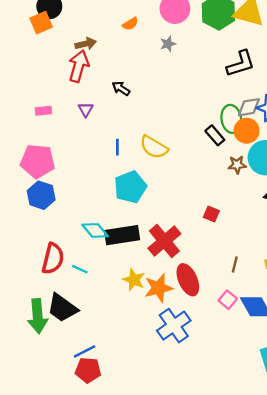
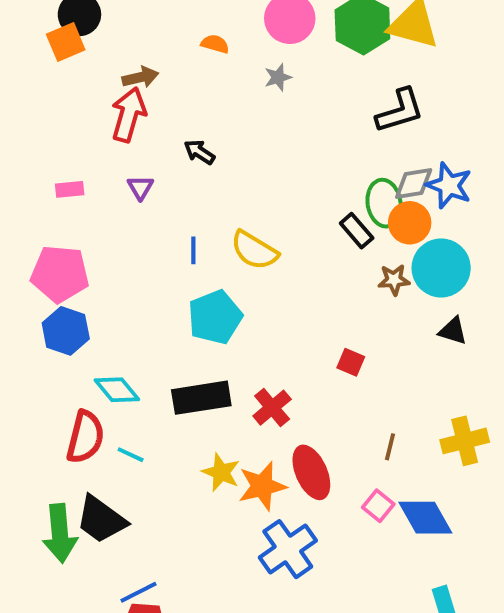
orange semicircle: (130, 24) -> (215, 44), turned -133
cyan diamond: (95, 230) -> (117, 390), moved
red cross: (164, 241) -> (272, 408), size x0.7

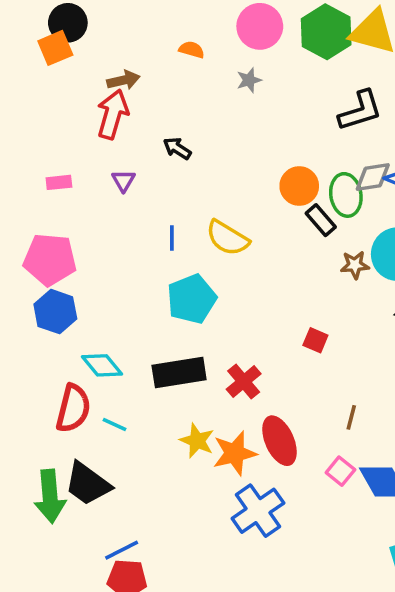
orange circle: (410, 223) -> (299, 186), moved

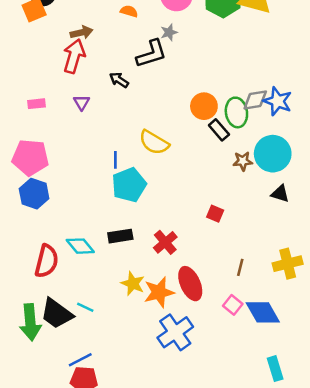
black L-shape: (360, 111) -> (152, 54), moved
blue line: (172, 238) -> (115, 160), moved
cyan diamond: (102, 365) -> (80, 246), moved
black rectangle: (179, 373) -> (120, 236), size x0.7
cyan line: (114, 425) -> (85, 307), moved

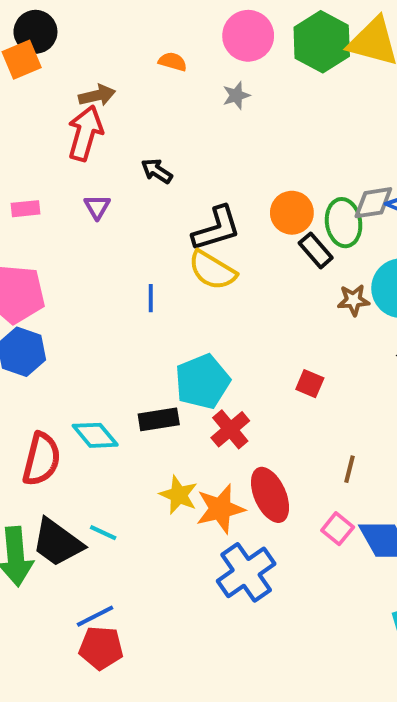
black L-shape: (152, 54) -> (216, 229), moved
cyan pentagon: (129, 185) -> (202, 382), moved

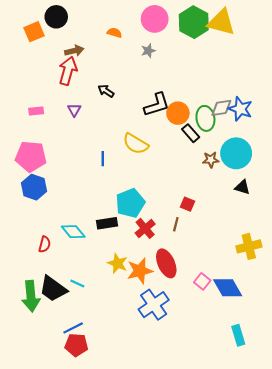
black circle: (35, 32) -> (56, 17), moved
black L-shape: (216, 229) -> (157, 105), moved
red semicircle: (41, 459) -> (45, 244), size x0.6
brown line: (350, 469) -> (176, 224), moved

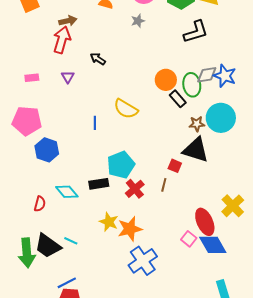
black L-shape: (157, 105) -> (196, 32), moved
blue hexagon: (34, 187) -> (47, 150), moved
black triangle: (242, 187) -> (196, 150), moved, size x1.8
yellow cross: (249, 246) -> (233, 206), turned -30
red ellipse: (166, 263) -> (205, 222), moved

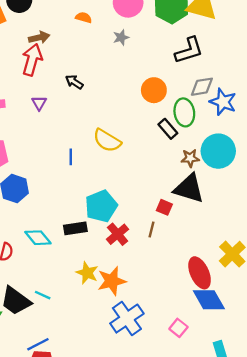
gray diamond: (207, 75) -> (202, 87), moved
orange circle: (166, 80) -> (154, 90), moved
pink square: (189, 239) -> (178, 328), moved

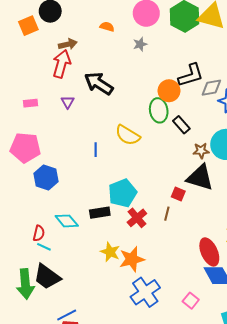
black L-shape: (189, 50) -> (191, 75), moved
black arrow: (74, 82) -> (99, 83), size x1.8
green ellipse: (184, 112) -> (159, 110), moved
cyan line: (43, 295) -> (44, 247), moved

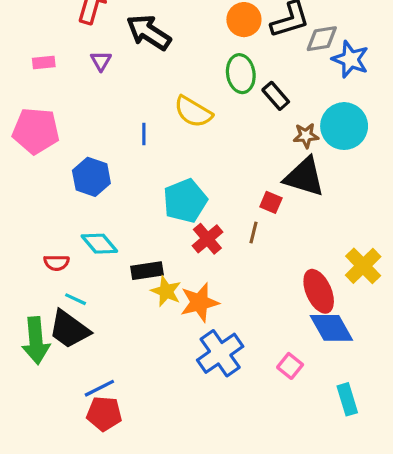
orange circle: (169, 91) -> (244, 20), moved
blue hexagon: (46, 178) -> (91, 177), moved
black rectangle: (100, 213) -> (147, 271), moved
red semicircle: (39, 233) -> (56, 263), turned 77
cyan line: (44, 247) -> (76, 299), moved

